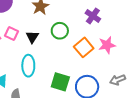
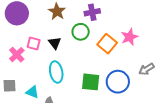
purple cross: (93, 16) -> (92, 12), moved, turned -35

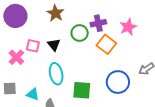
purple cross: (92, 12) -> (98, 23), moved
pink star: (130, 37) -> (128, 27), moved
green square: (91, 82) -> (82, 90), moved

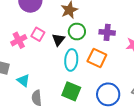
green circle: (80, 33) -> (77, 32), moved
orange square: (106, 44) -> (97, 58), moved, turned -30
cyan ellipse: (56, 74) -> (71, 60), moved

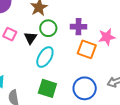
orange square: (97, 58) -> (87, 49), moved
cyan ellipse: (71, 60) -> (45, 57), turned 30

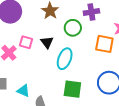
purple cross: (79, 27) -> (91, 12), moved
green circle: (48, 28) -> (73, 28), moved

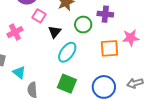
pink square: (26, 42) -> (39, 16), moved
orange square: (104, 44) -> (110, 48), turned -30

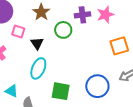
pink star: (131, 38) -> (105, 15), moved
orange square: (110, 48) -> (119, 46), moved
cyan ellipse: (67, 52) -> (38, 68), moved

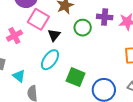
pink square: (18, 31) -> (38, 19), size x1.5
green square: (61, 91) -> (76, 77), moved

